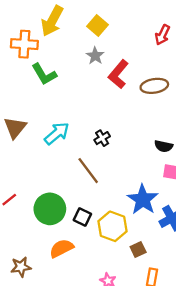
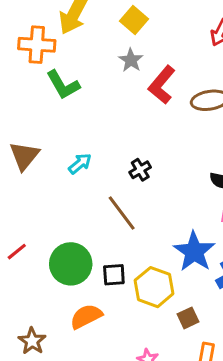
cyan arrow: (57, 133) -> (80, 164), size x0.7
black square: (82, 217) -> (114, 275), turned -30
brown star: (21, 267) -> (32, 341), turned -30

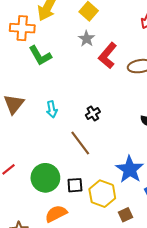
cyan arrow: (80, 164) -> (52, 109), turned 119

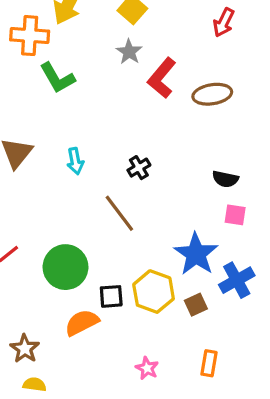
black square: (75, 185) -> (111, 296), moved
brown square: (126, 215) -> (196, 305), moved

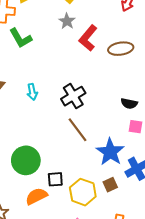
black cross: (139, 168) -> (73, 96), size x1.6
brown line: (119, 213) -> (77, 130), moved
yellow hexagon: (154, 292) -> (83, 192), moved

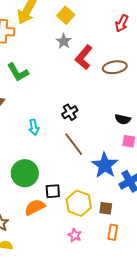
green L-shape: (21, 38) -> (18, 72), moved
cyan arrow: (32, 92) -> (34, 127), moved
black cross: (73, 96) -> (70, 112), size x0.7
brown square: (110, 185) -> (106, 208), moved, turned 32

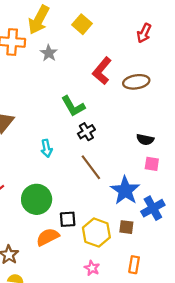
gray star: (64, 41) -> (49, 53), moved
green L-shape: (18, 72) -> (73, 106), moved
brown square: (106, 208) -> (126, 227), moved

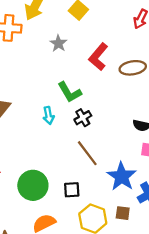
gray star: (49, 53) -> (58, 43), moved
cyan arrow: (47, 148) -> (48, 115), moved
black square: (68, 219) -> (72, 190), moved

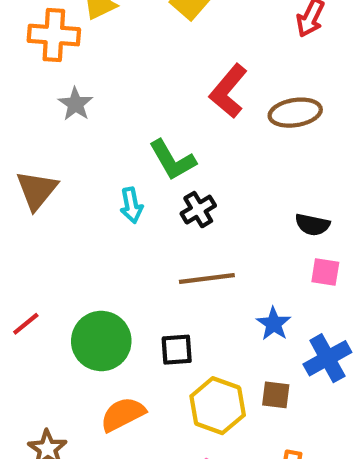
gray star: (58, 43) -> (75, 104), moved
brown line: (87, 153) -> (207, 279), turned -60
blue star: (122, 176) -> (274, 324), size x0.6

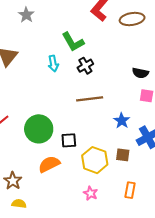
black square: (177, 350) -> (69, 140), moved

